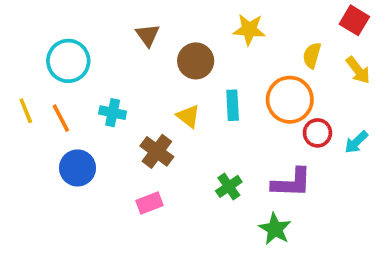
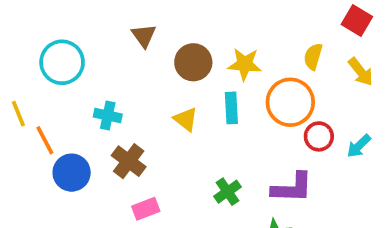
yellow star: (249, 30) -> (245, 64), moved
orange line: (61, 118) -> (45, 140), moved
brown cross: (157, 151) -> (129, 161), moved

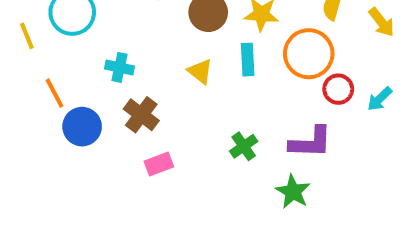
yellow line: (18, 114) -> (27, 36), moved

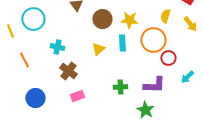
yellow triangle: (200, 71) -> (98, 49), turned 40
cyan arrow: (380, 99) -> (187, 77), moved
blue circle: (82, 127) -> (35, 98), moved
green cross: (244, 146) -> (120, 87), turned 32

